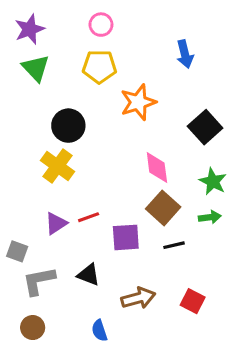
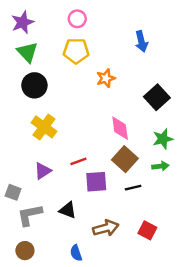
orange star: (138, 102) -> (106, 78), size x0.7
black circle: (68, 126) -> (34, 85), moved
green star: (213, 181) -> (163, 139), turned 30
red line: (89, 217) -> (78, 161), moved

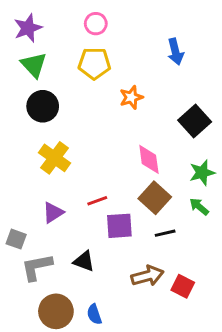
green arrow: (160, 166) -> (199, 207), turned -133
brown arrow: (106, 228) -> (147, 276), moved
brown circle: (25, 251) -> (56, 311), moved, size x1.5

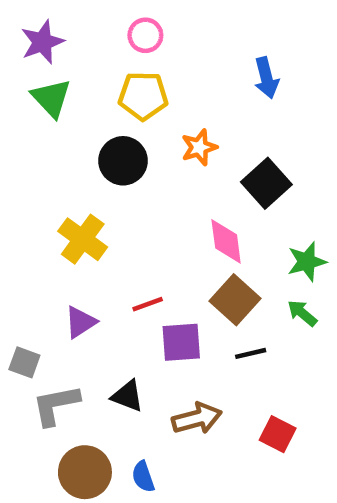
black circle: (43, 106) -> (123, 161), moved
black square: (195, 121) -> (266, 183), moved
brown arrow: (147, 276) -> (197, 418), moved

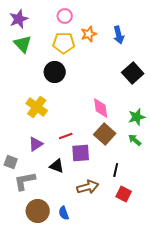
orange star: (199, 147) -> (89, 34), moved
black square: (266, 183) -> (133, 73), moved
black line: (251, 353) -> (116, 170), moved, turned -64
black triangle: (127, 396) -> (57, 166), moved

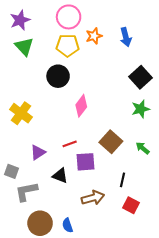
pink circle: (65, 16) -> (69, 17), size x1.5
yellow cross: (37, 107) -> (21, 113), moved
pink diamond: (101, 108) -> (81, 106), moved, turned 45
green star: (137, 117) -> (141, 109), moved

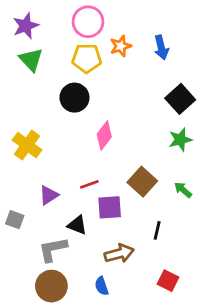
gray L-shape: (26, 191) -> (53, 249), moved
red square: (131, 205) -> (168, 281), moved
blue semicircle: (68, 225) -> (102, 286), moved

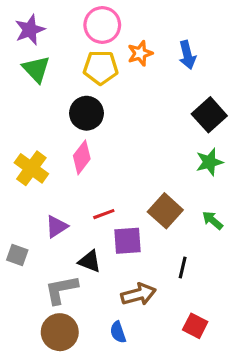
pink diamond: (104, 136) -> (82, 157), moved

